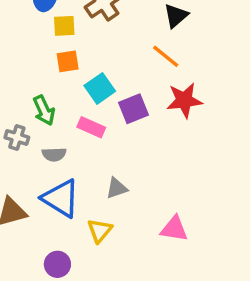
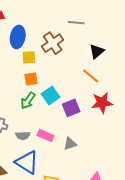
green arrow: (44, 110) -> (28, 101), moved, turned 60
pink rectangle: (91, 127) -> (45, 136), moved
gray triangle: (117, 188) -> (70, 144), moved

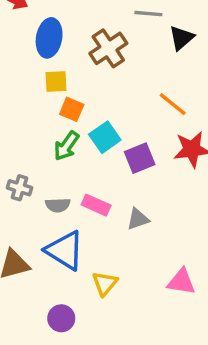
black triangle: (97, 51) -> (181, 38), moved
yellow square: (29, 57) -> (56, 81), moved
orange square: (31, 79) -> (72, 109), turned 32

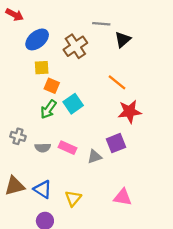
blue ellipse: (49, 38) -> (37, 39), turned 40
purple square: (140, 158) -> (116, 143), moved
blue triangle: (65, 250) -> (43, 189), moved, size x0.7

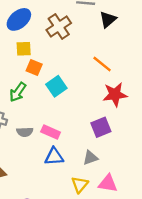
green arrow: (48, 109) -> (18, 92), moved
gray triangle: (95, 157) -> (90, 158), moved
blue triangle: (43, 189) -> (54, 157), moved, turned -36
yellow triangle: (73, 198) -> (80, 185), moved

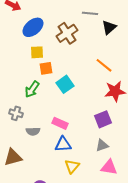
orange square: (34, 67) -> (46, 68), turned -32
gray semicircle: (25, 132) -> (33, 131), moved
gray triangle: (90, 158) -> (102, 145), moved
yellow triangle: (80, 185) -> (72, 166), moved

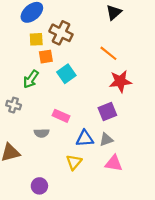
brown cross: (67, 33) -> (61, 33), moved, turned -30
gray semicircle: (33, 131) -> (42, 133), moved
blue triangle: (63, 144) -> (85, 138), moved

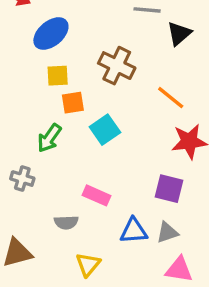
brown cross: (61, 33) -> (117, 66), moved
purple square: (107, 112) -> (169, 189), turned 36
yellow triangle: (74, 162) -> (88, 265), moved

